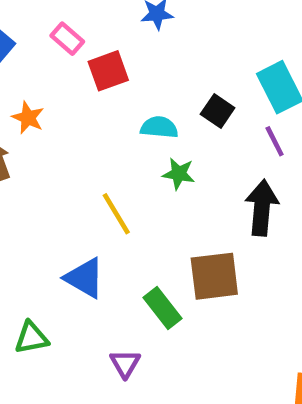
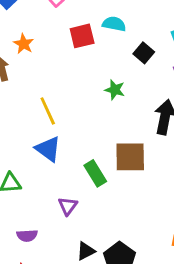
red square: (108, 71) -> (82, 36), moved
cyan semicircle: (159, 127) -> (114, 24), moved
yellow line: (116, 214) -> (48, 111), moved

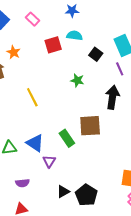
blue triangle: (48, 149) -> (35, 143), moved

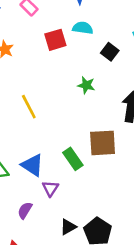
purple semicircle: (22, 183) -> (25, 210), moved, turned 128

